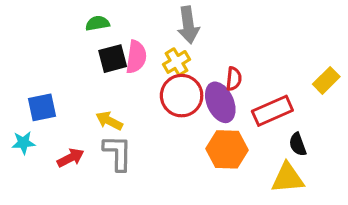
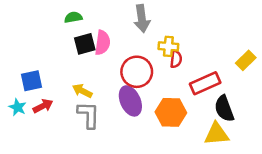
yellow cross: (177, 62) -> (168, 46), moved, turned 36
purple ellipse: (220, 102) -> (130, 101), moved
cyan star: (23, 143) -> (18, 107), turned 30
black semicircle: (298, 144) -> (224, 109), size x1.5
red arrow: (71, 158) -> (43, 106), moved

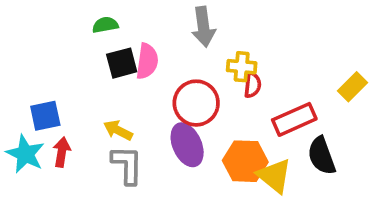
red arrow: (43, 106) -> (62, 152), turned -54
cyan star: (18, 107) -> (25, 154), size x1.5
yellow triangle: (217, 134) -> (274, 176), moved, turned 44

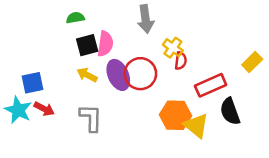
yellow cross: (242, 67) -> (173, 48), turned 30
yellow arrow: (118, 130) -> (87, 75), moved
purple ellipse: (187, 145) -> (118, 75), moved
red arrow: (62, 152) -> (44, 109), turned 108

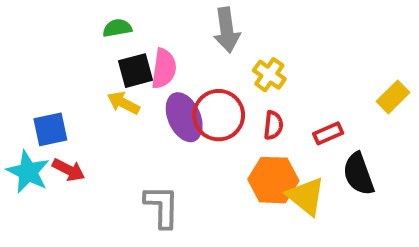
red semicircle: (181, 61) -> (273, 125), moved
yellow arrow: (87, 75) -> (123, 103), moved
red rectangle: (211, 85) -> (328, 133), size x0.6
gray L-shape: (91, 118) -> (162, 206), moved

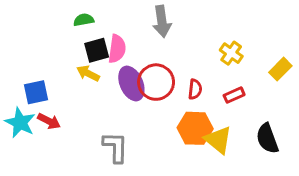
yellow cross: (269, 75) -> (231, 53), moved
black semicircle: (359, 174) -> (267, 138), moved

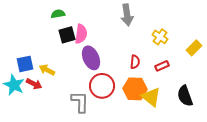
gray arrow: (162, 21) -> (127, 15), moved
yellow arrow: (88, 73) -> (47, 70), moved
red circle: (156, 82) -> (102, 86), moved

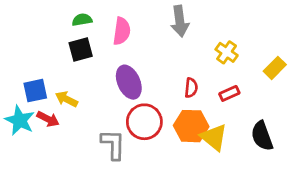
pink semicircle: (81, 34) -> (122, 31), moved
black square: (67, 35) -> (81, 50), moved

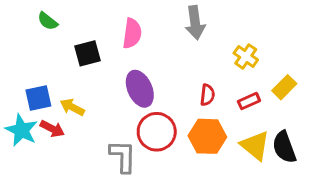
green semicircle: (82, 20) -> (48, 21), moved, turned -132
yellow rectangle: (275, 68) -> (284, 87), moved
yellow triangle: (214, 137) -> (255, 146), moved

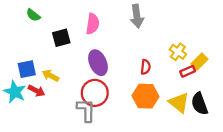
yellow cross: (246, 56) -> (178, 52), moved
red rectangle: (249, 101) -> (188, 71), moved
red circle: (157, 132) -> (95, 93), moved

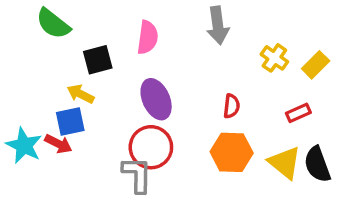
green semicircle: (33, 15) -> (53, 24), size x1.5
yellow cross: (178, 52) -> (274, 58), moved
yellow rectangle: (200, 62) -> (316, 65), moved
blue square: (27, 69) -> (70, 121), moved
yellow arrow: (50, 76) -> (81, 94), moved

